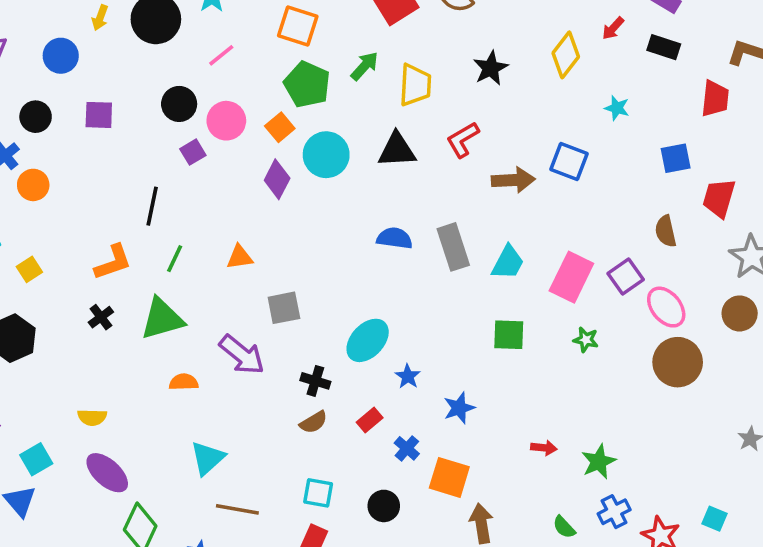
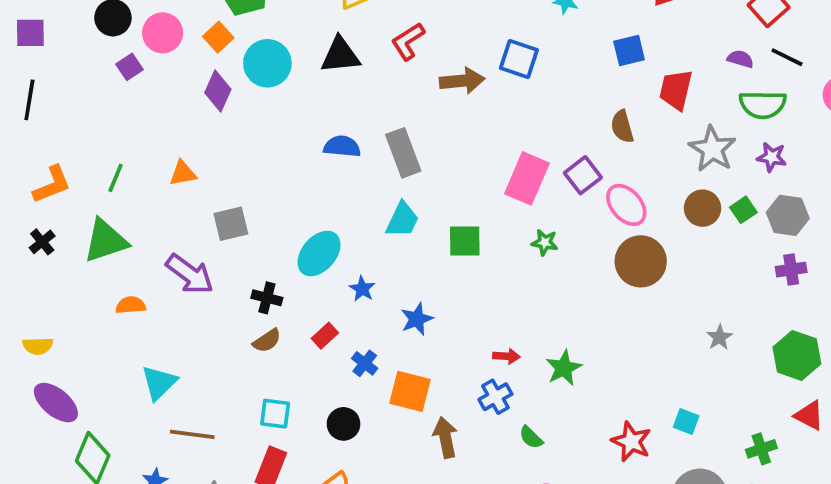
black line: (152, 206) -> (29, 100), moved
cyan trapezoid: (508, 263) -> (402, 220), moved
blue cross: (614, 512) -> (495, 397), moved

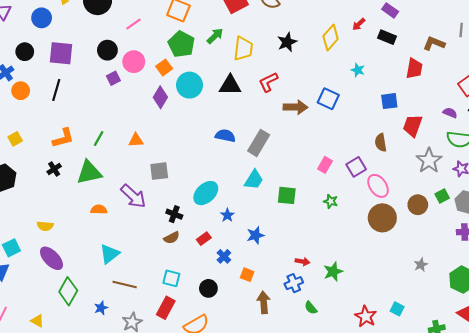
purple square: (30, 33) -> (61, 53), size x1.4
gray rectangle: (403, 153) -> (259, 143), turned 45
pink rectangle: (527, 178) -> (325, 165), size x0.6
brown circle: (703, 208) -> (418, 205), moved
orange square: (410, 391) -> (247, 275), size x0.6

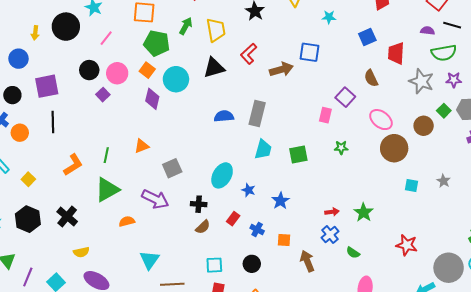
purple square: (356, 167) -> (345, 97), moved
black cross: (54, 169) -> (67, 217), moved, size x1.5
cyan square: (397, 309) -> (412, 185), moved

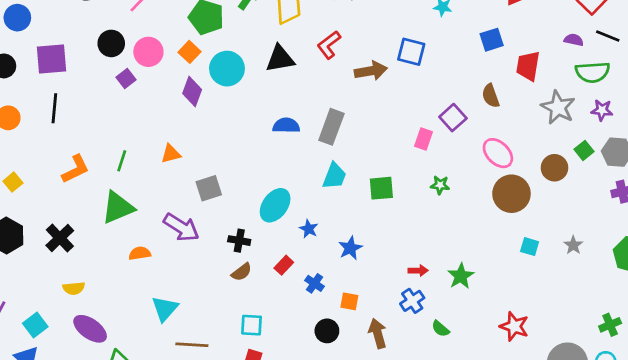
black circle: (252, 264) -> (327, 331), moved

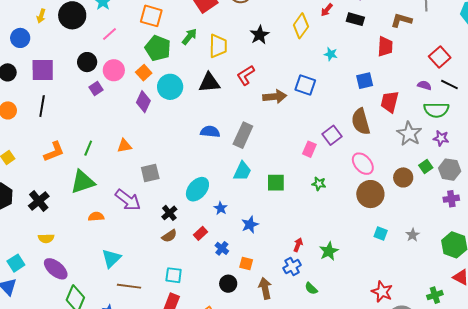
brown semicircle: (491, 96) -> (361, 122), size x1.5
black cross: (239, 241) -> (169, 213), turned 35
red arrow: (418, 271) -> (298, 245), turned -72
red star: (514, 326) -> (382, 292), moved

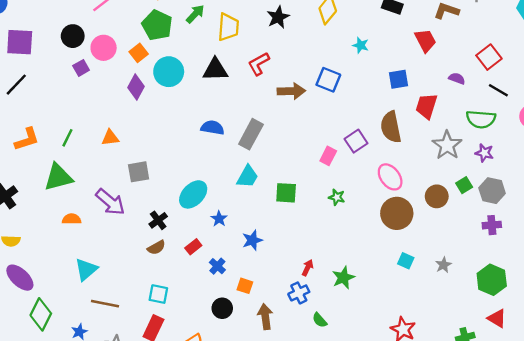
red trapezoid: (385, 47) -> (425, 41), turned -35
purple semicircle: (424, 85) -> (457, 78), moved
black line: (42, 106) -> (16, 85), turned 30

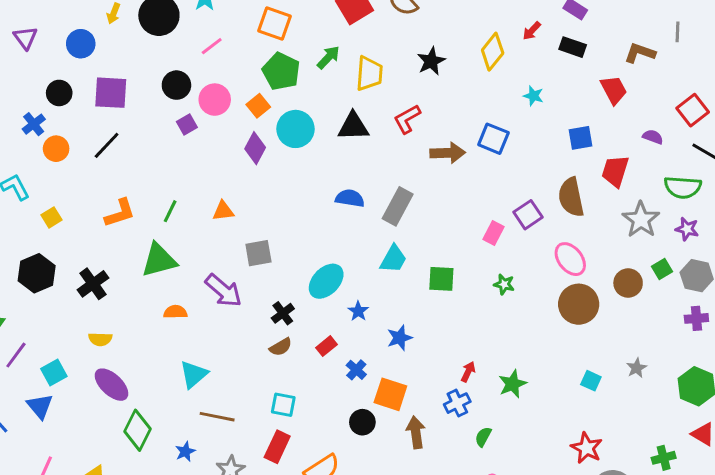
cyan square: (406, 261) -> (591, 381), moved
orange square: (245, 286) -> (390, 394), size x1.6
green semicircle: (320, 320) -> (483, 437), turned 70

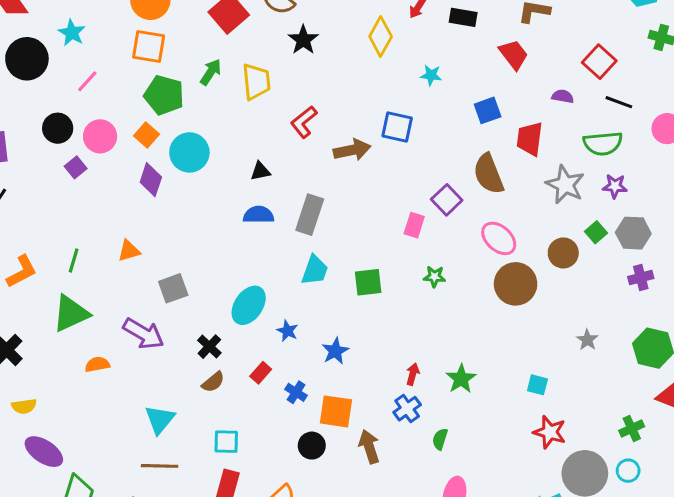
black star: (431, 61) -> (303, 40), moved
black triangle: (353, 126) -> (260, 171), moved, size x0.6
cyan triangle: (194, 374) -> (160, 419), moved
cyan square: (591, 381) -> (537, 385), moved

